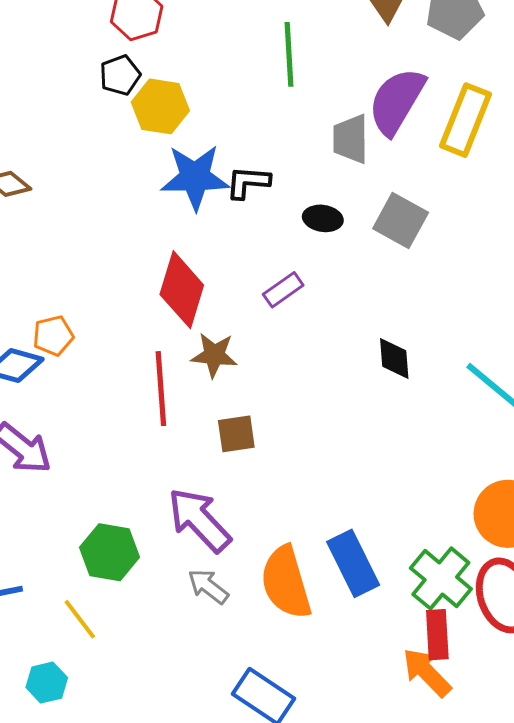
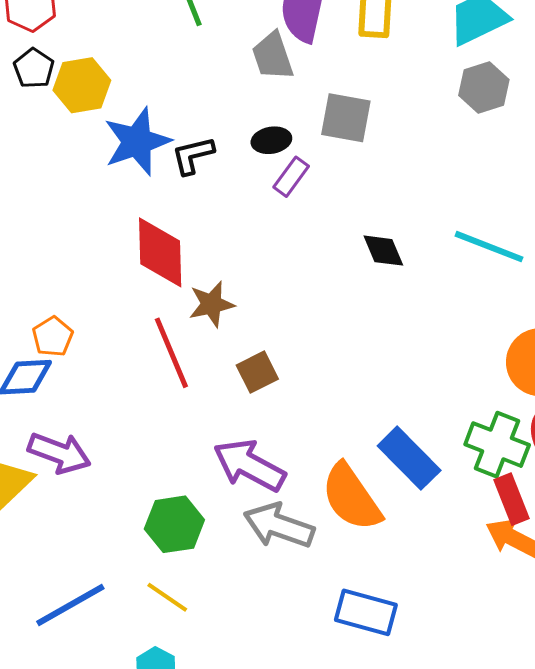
black L-shape: (248, 182) -> (193, 155), moved
purple rectangle: (283, 290) -> (291, 177), moved
gray arrow: (208, 586) -> (279, 526), size x1.6

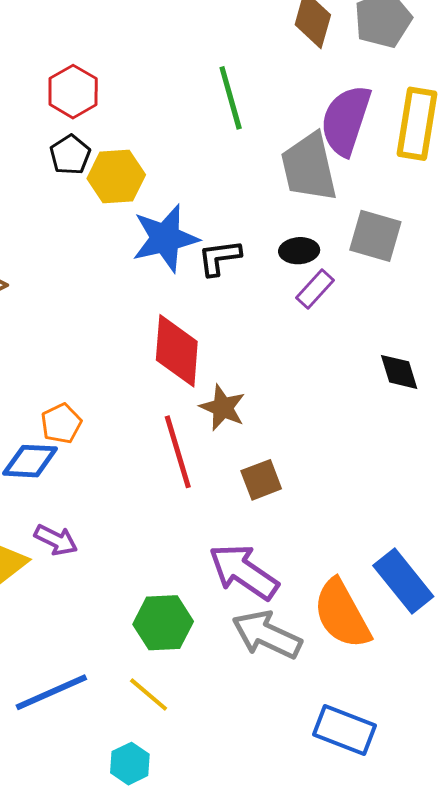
gray trapezoid: (273, 56) -> (309, 167), size x1.4
brown star: (212, 304) -> (223, 408), turned 30
purple arrow: (59, 453) -> (56, 540), size x0.7

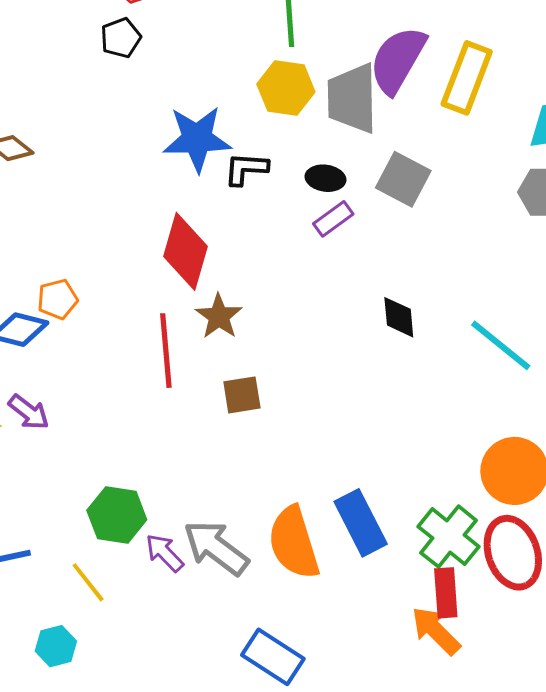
yellow hexagon: (116, 177) -> (286, 88), moved
purple arrow: (244, 572) -> (165, 553), moved, size x0.6

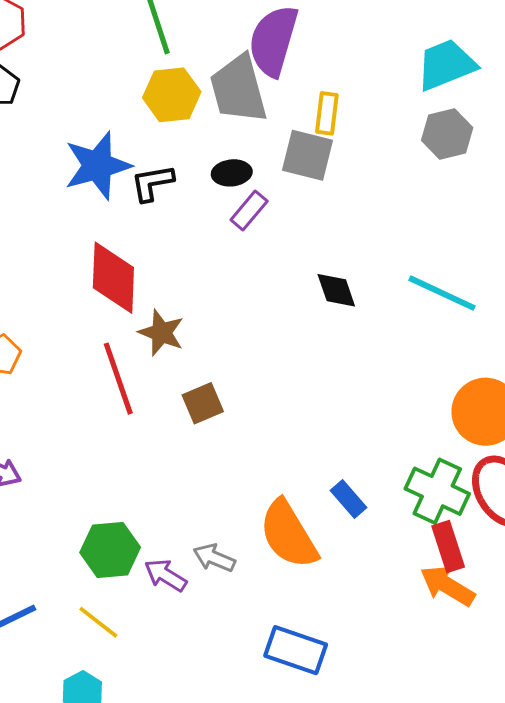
yellow rectangle: (467, 78) -> (327, 113), moved, size x0.6
blue rectangle: (361, 523) -> (349, 499), size x0.6
gray arrow: (216, 548) -> (214, 558), size x0.6

